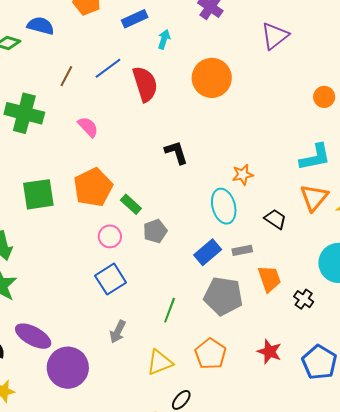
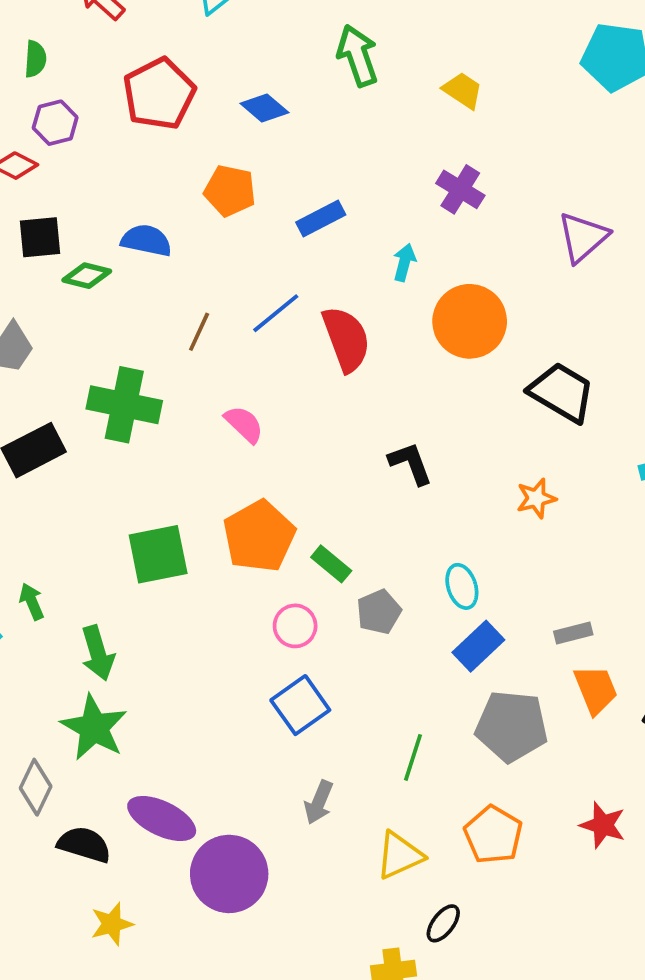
cyan arrow: (164, 39) -> (404, 262), moved
cyan ellipse: (224, 206) -> (462, 586), moved, size x0.7
black trapezoid: (275, 219) -> (562, 392), moved, size x1.6
gray rectangle: (242, 250) -> (573, 633), moved

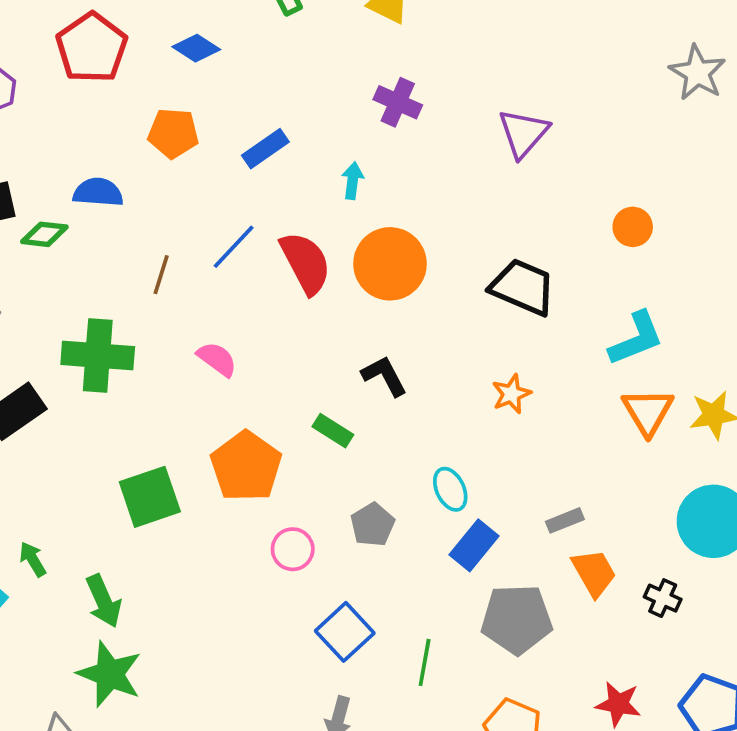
orange circle: (470, 321) -> (390, 264), moved
green rectangle: (331, 564) -> (333, 431), moved
blue square: (300, 705) -> (345, 632), moved

